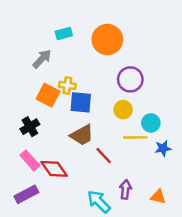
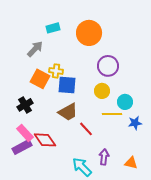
purple rectangle: (26, 194) -> (22, 147), moved

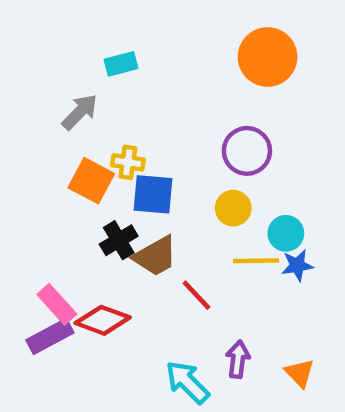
orange circle: (89, 33) -> (268, 57), moved
black cross: (25, 105) -> (119, 240), moved
blue star: (135, 123) -> (297, 265), moved
red diamond: (45, 140) -> (103, 320), turned -35
orange triangle: (131, 163) -> (300, 373), turned 32

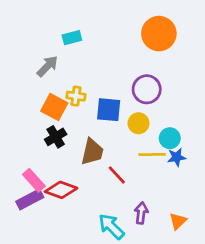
blue square: (153, 194) -> (109, 110), moved
black cross: (119, 240) -> (56, 137), moved
brown trapezoid: (155, 256) -> (92, 152), turned -48
orange triangle: (300, 373) -> (178, 221), turned 30

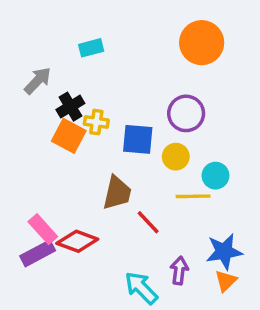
gray arrow: (47, 66) -> (38, 81), moved
black cross: (56, 137) -> (70, 107), moved
blue star: (177, 157) -> (224, 252), moved, size x1.5

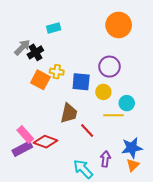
black cross: (70, 107) -> (35, 52), moved

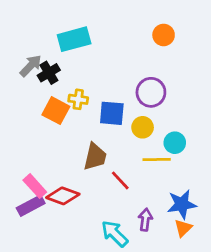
orange circle: (119, 25) -> (164, 35), size x0.6
cyan rectangle: (54, 28) -> (74, 39), size x1.6

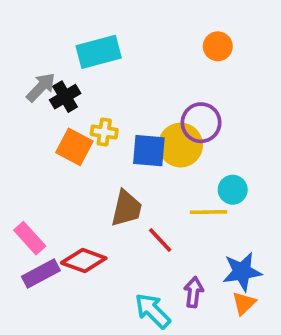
yellow circle: (143, 127) -> (181, 145), moved, size x1.5
pink rectangle: (35, 186) -> (30, 238), moved

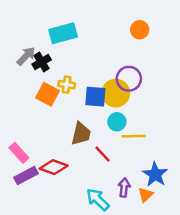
cyan circle: (233, 190) -> (117, 122), moved
blue star: (242, 272) -> (155, 174), turned -30
orange triangle: (244, 303) -> (146, 195), moved

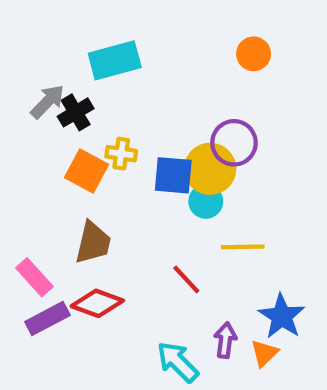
cyan circle: (117, 122) -> (206, 201), moved
brown trapezoid: (81, 134) -> (93, 243), moved

